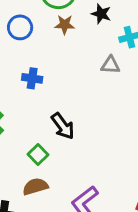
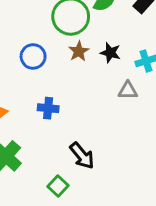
black star: (101, 14) -> (110, 53), moved
brown star: (65, 25) -> (79, 51), turned -30

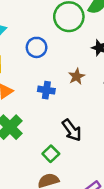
brown star: (79, 51) -> (77, 76), moved

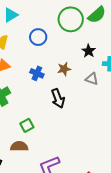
black arrow: (72, 130) -> (58, 98), moved

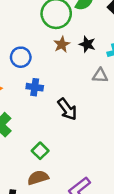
blue circle: (38, 37) -> (21, 57), moved
brown star: (64, 69) -> (62, 44), moved

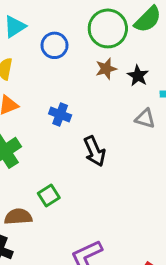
blue circle: (21, 57) -> (54, 45), moved
brown semicircle: (38, 178) -> (18, 217), moved

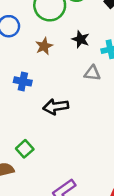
brown star: (106, 69) -> (44, 46), moved
black arrow: (95, 151) -> (56, 107), turned 115

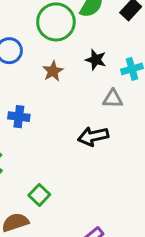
blue cross: (23, 81) -> (19, 117), moved
black arrow: (56, 107) -> (93, 136), moved

